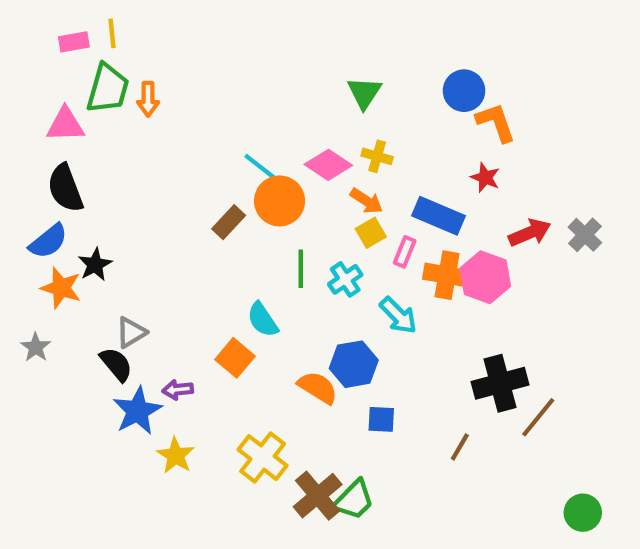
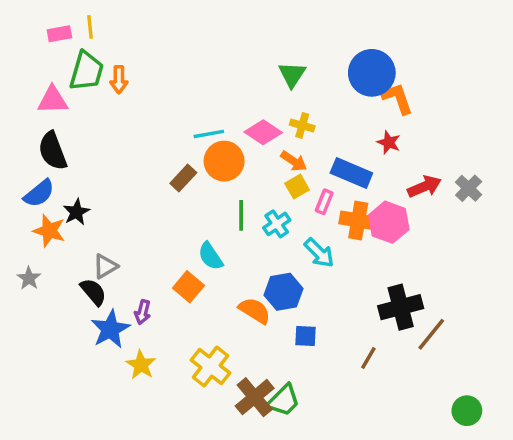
blue circle: (464, 91) -> (372, 73), size x1.4
cyan line: (260, 167) -> (209, 134), turned -48
purple arrow: (178, 390) -> (143, 312), turned -70

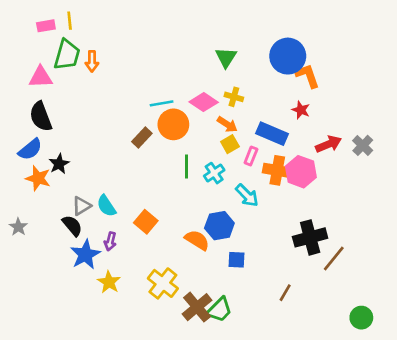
cyan semicircle: (211, 256) -> (106, 206), moved
gray star: (29, 278) -> (18, 227), moved
brown line: (368, 358) -> (285, 293), moved

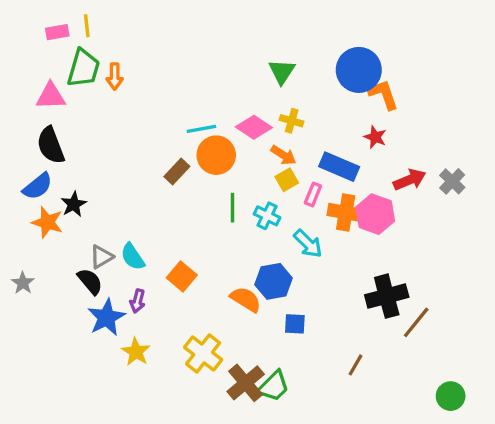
cyan cross: (214, 173) -> (267, 216), turned -30

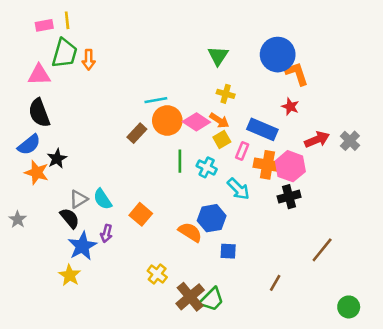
pink diamond: (254, 127) -> (196, 122), moved
black cross: (387, 296) -> (289, 197), moved, size x0.7
yellow star: (136, 352) -> (70, 275), moved
yellow cross: (203, 353) -> (157, 274), size x0.7

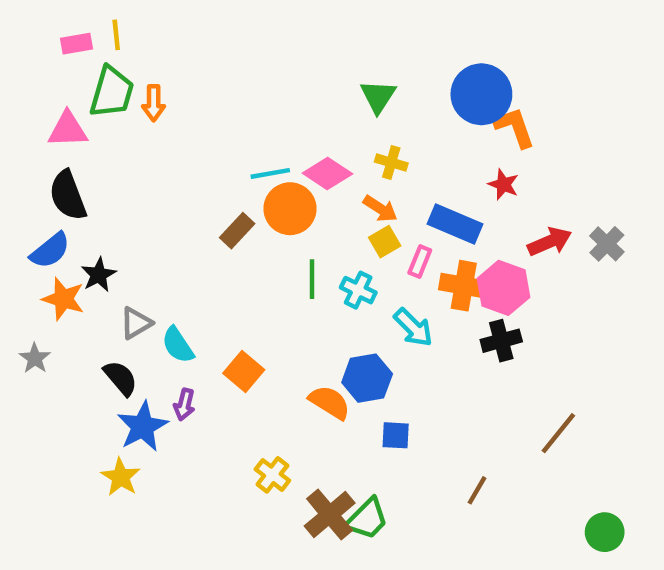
pink diamond: (196, 122) -> (327, 173), moved
gray triangle: (78, 199) -> (136, 323), moved
gray star: (18, 219) -> (35, 358), moved

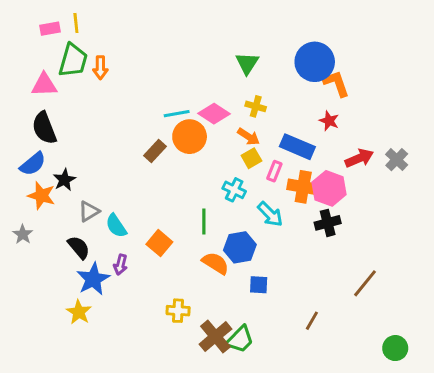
green line: (312, 279) -> (204, 221), moved
yellow cross: (272, 475) -> (178, 311), turned -35

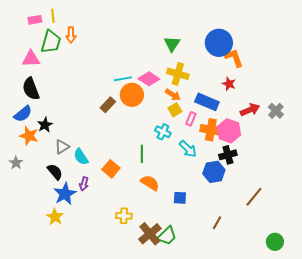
orange arrow: (100, 68) -> (71, 35), moved
yellow cross: (256, 106) -> (178, 74), size x1.5
blue hexagon: (240, 247) -> (214, 172), moved

